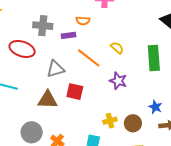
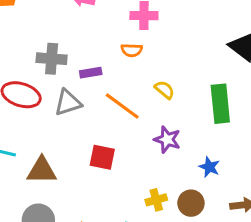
orange semicircle: (83, 21) -> (132, 50), moved
gray triangle: (55, 69) -> (68, 103), moved
brown triangle: (48, 100) -> (42, 170), moved
blue star: (155, 107) -> (209, 167), moved

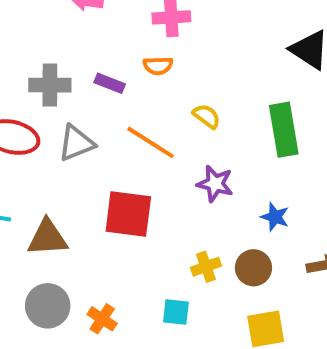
purple rectangle: (91, 73) -> (110, 83), moved, turned 35
red square: (102, 157) -> (128, 214), size x1.4

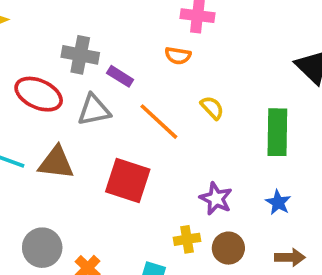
purple rectangle: (110, 83) -> (120, 76), moved
purple star: (215, 184) -> (216, 199), moved
blue star: (275, 217) -> (278, 202), moved
brown triangle: (47, 238) -> (56, 163), moved

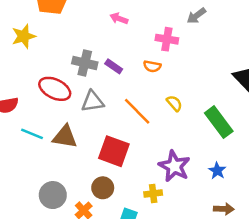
purple rectangle: (120, 76) -> (114, 66), moved
green rectangle: (277, 132) -> (219, 122), turned -40
purple star: (216, 199) -> (174, 166), size x1.4
brown circle: (228, 248) -> (103, 188), moved

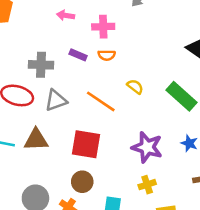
pink cross: (167, 39) -> (103, 27), moved
purple rectangle: (114, 66) -> (78, 55), moved
yellow cross: (153, 194) -> (147, 185), moved

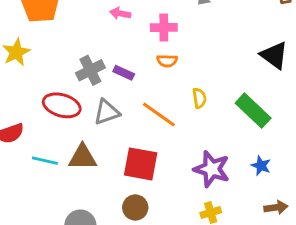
purple rectangle: (78, 55) -> (124, 73), moved
gray cross: (41, 65) -> (90, 70), turned -30
yellow semicircle: (135, 87) -> (199, 98), turned 42

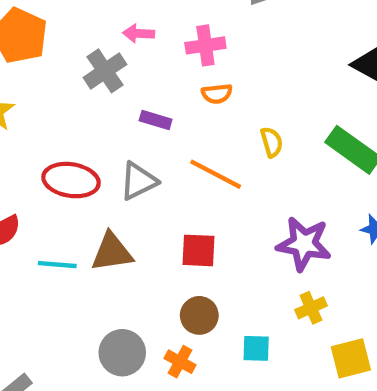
gray cross: (90, 70) -> (105, 71), moved
red square: (141, 164) -> (198, 250), size x0.7

